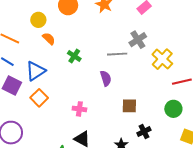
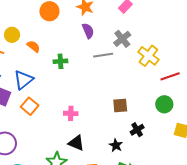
yellow circle: (38, 20) -> (12, 35), moved
green cross: (74, 56) -> (60, 61), turned -32
purple semicircle: (106, 78) -> (88, 31), moved

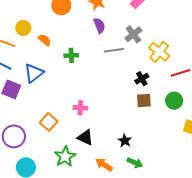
orange square: (30, 106) -> (49, 122), moved
brown square: (120, 106) -> (144, 101), moved
black cross: (137, 130) -> (142, 79), moved

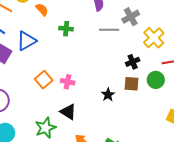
green circle: (174, 101) -> (156, 80), moved
orange square: (49, 122) -> (44, 80), moved
black star: (125, 141) -> (108, 95), moved

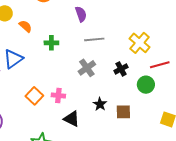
gray cross: (131, 17) -> (87, 68), moved
brown square: (132, 84) -> (123, 112), moved
black triangle: (68, 112) -> (72, 119), moved

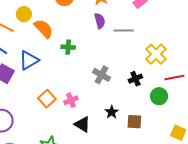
orange semicircle: (25, 26) -> (44, 29), size x1.5
gray line: (94, 39) -> (124, 30), moved
gray cross: (87, 68) -> (102, 75), turned -30
pink cross: (58, 96) -> (71, 100), turned -32

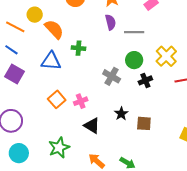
blue triangle: (29, 60) -> (51, 61), moved, turned 35
green circle: (159, 96) -> (134, 60), moved

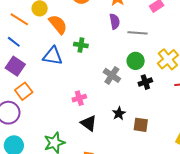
orange square: (57, 99) -> (24, 91), moved

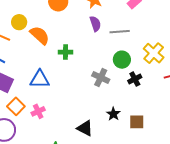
blue triangle: (53, 56) -> (40, 79), moved
pink cross: (79, 98) -> (38, 111), moved

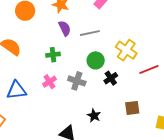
green cross: (66, 52) -> (53, 55), moved
pink cross: (38, 111) -> (50, 82), moved
brown square: (137, 122) -> (132, 108), moved

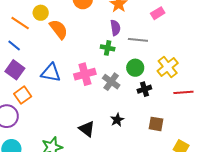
green cross: (53, 55) -> (108, 48), moved
pink cross: (50, 82) -> (85, 74), size x1.5

